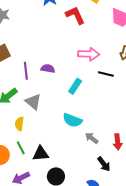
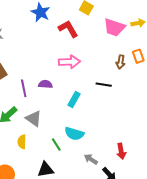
pink arrow: (89, 54) -> (69, 62), moved
gray arrow: (92, 138) -> (91, 159), moved
green line: (21, 148) -> (56, 144), moved

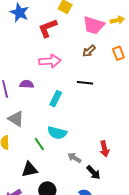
red L-shape: (68, 29) -> (48, 28), turned -80
brown arrow: (121, 62) -> (89, 51), moved, turned 40

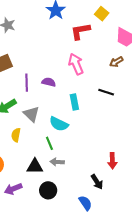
pink arrow: (50, 61) -> (76, 64), turned -120
cyan rectangle: (56, 99) -> (74, 102), turned -49
cyan semicircle: (57, 133) -> (59, 124), moved
gray arrow: (74, 158) -> (57, 162), moved, turned -40

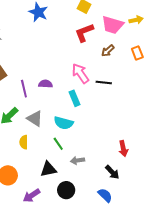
red L-shape: (80, 31) -> (84, 33), moved
pink arrow: (76, 64) -> (80, 73), moved
gray arrow: (57, 162) -> (77, 160), moved

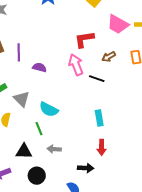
red L-shape: (84, 33) -> (84, 39), moved
brown arrow: (108, 51) -> (109, 57), moved
purple line: (24, 89) -> (19, 52), moved
cyan rectangle: (75, 98) -> (99, 118), moved
black arrow: (112, 172) -> (86, 168), turned -56

